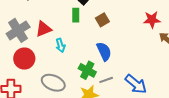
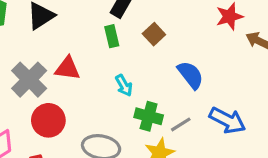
red triangle: (44, 29) -> (67, 68), turned 42
cyan arrow: (60, 45) -> (124, 85), moved
blue semicircle: (104, 51) -> (191, 75), moved

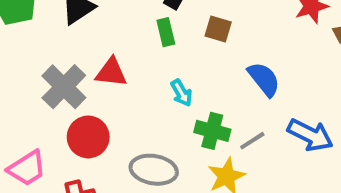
brown square: (154, 34) -> (218, 29), turned -30

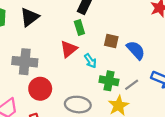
brown square: (218, 29) -> (111, 41), moved
red triangle: (111, 72) -> (69, 49), moved, turned -42
gray cross: (64, 87) -> (25, 62), turned -35

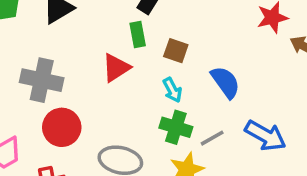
brown square: (111, 41) -> (176, 51), moved
cyan arrow: (90, 61) -> (172, 90), moved

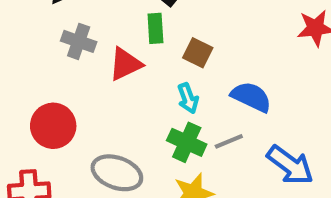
gray cross: (42, 80) -> (79, 41), moved, size x0.7
blue semicircle: (225, 82) -> (251, 97), turned -36
gray line: (212, 138) -> (229, 141), moved

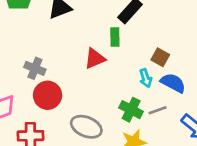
gray cross: (79, 41) -> (35, 68), moved
brown square: (198, 53) -> (160, 57), moved
cyan arrow: (188, 98) -> (146, 78), moved

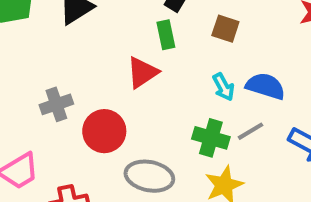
brown square: (160, 57) -> (225, 29), moved
gray cross: (35, 68) -> (56, 104), turned -30
red circle: (48, 95) -> (104, 131), moved

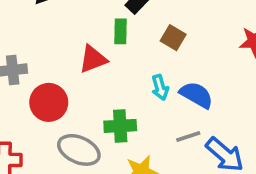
gray line: (250, 131) -> (188, 136), moved
green cross: (211, 138) -> (120, 126), moved, turned -32

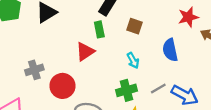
blue semicircle: (196, 95) -> (170, 50), moved, turned -120
green cross: (120, 126) -> (127, 90), moved

